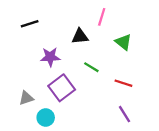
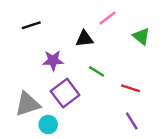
pink line: (102, 17) -> (107, 18), turned 36
green triangle: (123, 42) -> (141, 36), moved
gray triangle: (26, 98) -> (28, 104), size x1.6

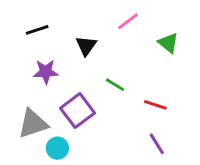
black triangle: (84, 39) -> (86, 46), moved, turned -48
purple star: (53, 60) -> (46, 72), moved

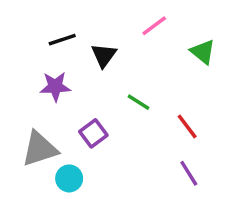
black line: (37, 30) -> (62, 40), moved
red line: (155, 105) -> (187, 126), turned 35
purple square: (77, 111) -> (93, 133), size x0.7

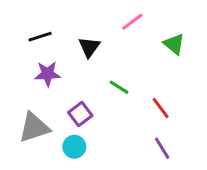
black line: (62, 40) -> (40, 37), moved
cyan circle: (69, 178) -> (74, 147), moved

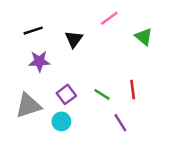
green line: (119, 87) -> (102, 94), moved
red line: (161, 108) -> (133, 90), turned 30
purple line: (162, 148) -> (120, 123), moved

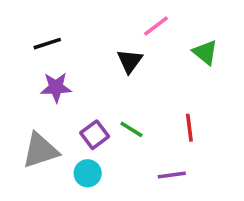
black triangle: (74, 39) -> (130, 61), moved
green line: (102, 94) -> (131, 129), moved
purple line: (120, 123) -> (172, 175), turned -66

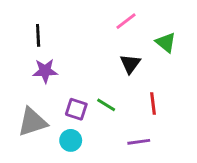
black line: (47, 44) -> (38, 35), turned -75
black triangle: (130, 61) -> (130, 64), moved
purple square: (95, 135) -> (76, 109), turned -35

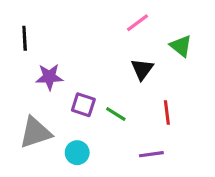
black line: (38, 35) -> (25, 38), moved
purple square: (76, 109) -> (83, 105), moved

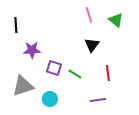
pink line: (137, 23) -> (89, 15), turned -70
green triangle: (181, 46) -> (116, 20), moved

